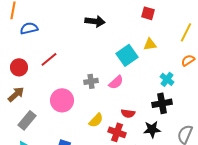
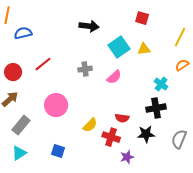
cyan square: (127, 55) -> (119, 47), moved
gray cross: (91, 81) -> (85, 69), moved
pink semicircle: (116, 82) -> (114, 77), moved

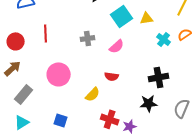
red line: (43, 64) -> (46, 33), turned -54
cyan cross: (161, 84) -> (164, 39), moved
red semicircle: (122, 118) -> (112, 76), moved
red cross: (111, 137) -> (110, 119), moved

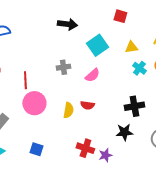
yellow triangle: (147, 18) -> (131, 47), moved
red line: (46, 33) -> (25, 80), moved
yellow semicircle: (93, 94) -> (68, 110), moved, turned -35

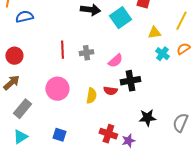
cyan square: (97, 45) -> (120, 18), moved
red line: (25, 80) -> (62, 50), moved
black cross: (134, 106) -> (130, 81), moved

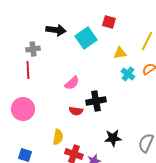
gray cross: (86, 53) -> (33, 49), moved
pink semicircle: (115, 61) -> (72, 83), moved
yellow semicircle: (91, 96) -> (58, 137), moved

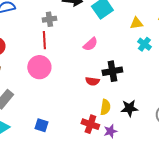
pink semicircle: (72, 83) -> (90, 44), moved
pink circle: (23, 109) -> (39, 67), moved
yellow semicircle: (58, 137) -> (105, 107), moved

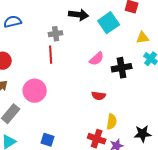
pink circle: (39, 67) -> (35, 91), moved
black cross: (112, 71) -> (122, 68), moved
black star: (129, 108) -> (143, 134), moved

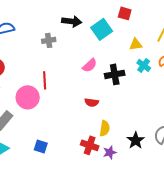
red line: (51, 55) -> (45, 80), moved
black star: (143, 134) -> (136, 140), turned -30

